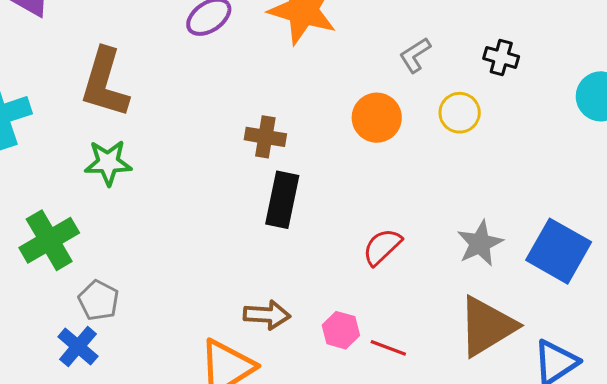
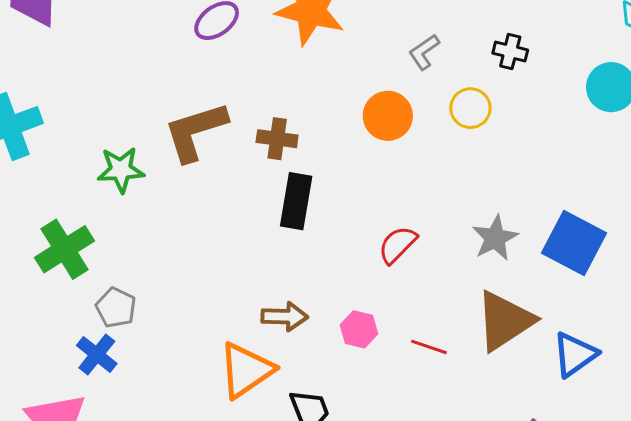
brown L-shape: (105, 83) -> (195, 131), moved, turned 58
red line: (388, 348) -> (429, 347), moved

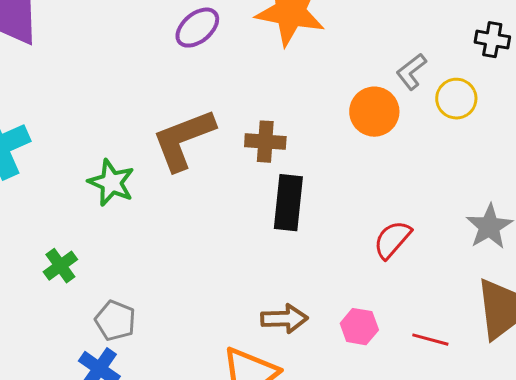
gray L-shape: (424, 52) -> (411, 72), moved
green star: (121, 170) -> (111, 183), turned 30
green cross: (65, 249) -> (60, 266), size x0.6

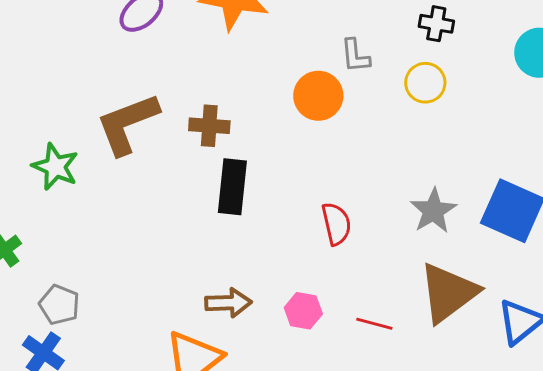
gray L-shape: (411, 72) -> (355, 56), turned -57
yellow circle: (456, 99) -> (425, 83), moved
red semicircle: (392, 240) -> (336, 224), turned 126

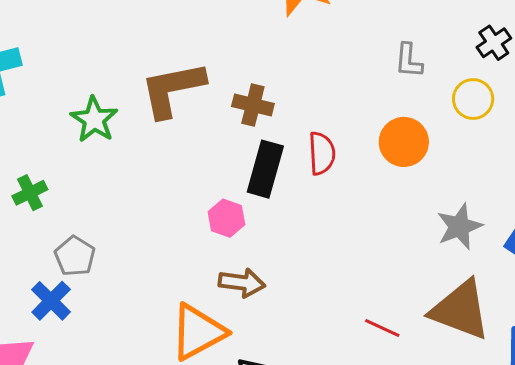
black cross: (436, 24) -> (494, 43), turned 36
orange circle: (318, 96) -> (404, 142), moved
red semicircle: (336, 224) -> (322, 153), moved
brown triangle: (448, 293) -> (460, 310), turned 48
pink hexagon: (303, 311) -> (226, 218), moved

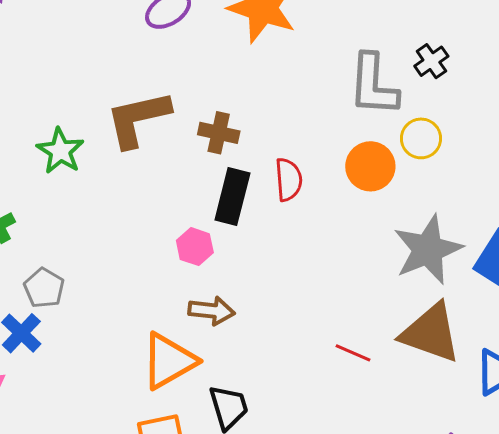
black cross: (494, 43) -> (431, 61), moved
gray L-shape: (409, 61) -> (373, 85), size x1.8
yellow circle: (473, 99) -> (421, 138), moved
gray star: (459, 227) -> (428, 250), size x1.5

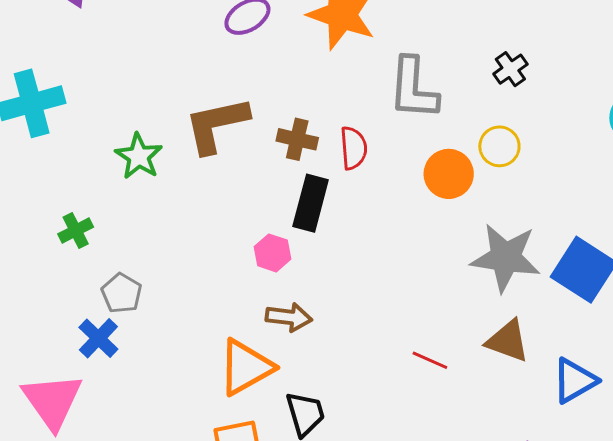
gray L-shape: (373, 85) -> (413, 88), moved
red semicircle: (289, 180) -> (354, 148), moved
gray star: (428, 250) -> (506, 258), turned 30
brown triangle: (431, 333) -> (508, 341), size x0.7

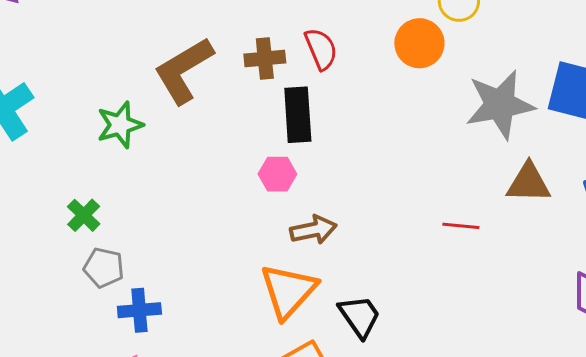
green star: (139, 156) -> (120, 125), turned -30
gray pentagon: (122, 293) -> (104, 268), moved
blue cross: (98, 338) -> (139, 310), turned -30

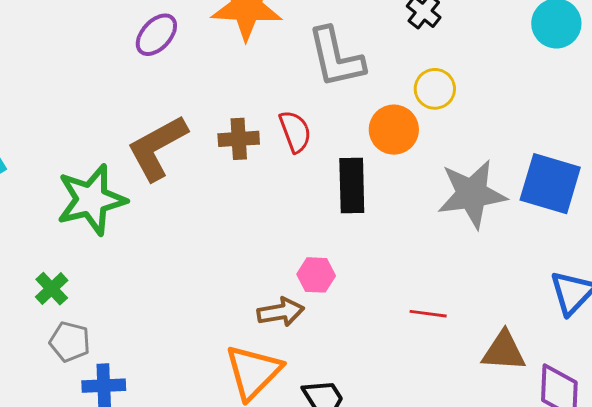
black rectangle: (298, 115) -> (352, 186), moved
green star: (120, 125) -> (91, 200), size x1.5
pink hexagon: (277, 174) -> (316, 275), moved
brown triangle: (529, 183) -> (504, 351), moved

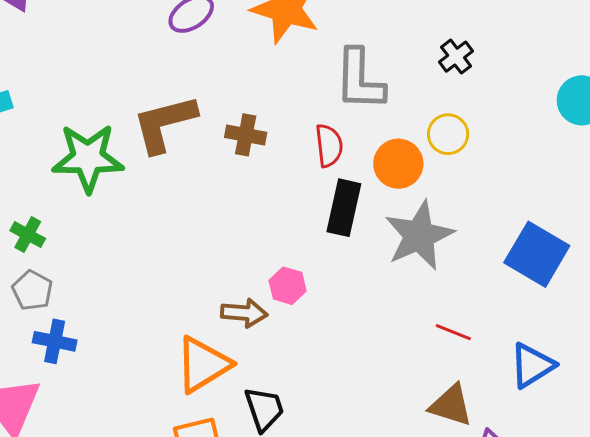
red semicircle: (295, 131) -> (329, 146), moved
gray star: (472, 194) -> (419, 236), moved, turned -30
green cross: (52, 289) -> (28, 235), turned -32
red line: (428, 314) -> (453, 332), moved

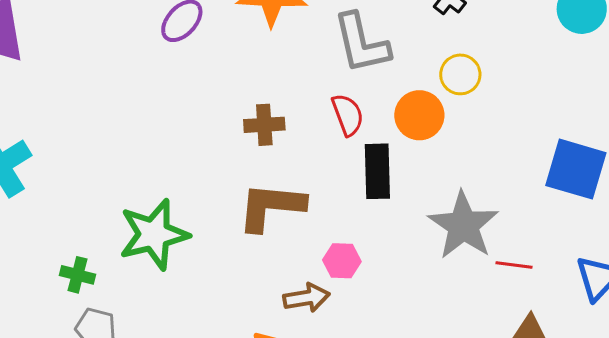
brown L-shape: (164, 124) -> (271, 207), moved, turned 34
green star: (88, 158) -> (154, 234), moved
gray star: (419, 236) -> (463, 225), moved

